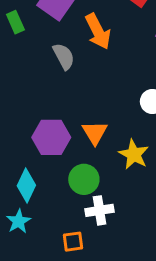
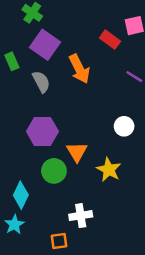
gray semicircle: (64, 56) -> (41, 82), moved
purple hexagon: (51, 137) -> (42, 131), moved
green circle: (84, 179) -> (54, 171), moved

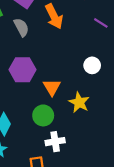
green circle: (54, 171) -> (43, 115), moved

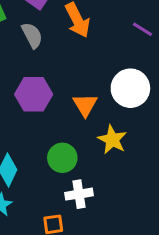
white circle: (92, 65) -> (130, 88), size x1.6
orange triangle: (52, 87) -> (85, 105), moved

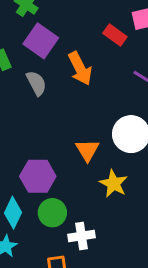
purple hexagon: (34, 94) -> (38, 176), moved
green circle: (62, 158) -> (52, 213), moved

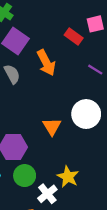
yellow star: (114, 184) -> (68, 177), moved
white cross: (81, 236) -> (47, 194), turned -30

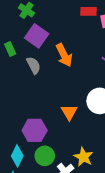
red rectangle: (74, 36) -> (89, 11), moved, turned -35

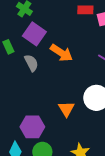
orange arrow: (64, 55) -> (61, 53), turned -30

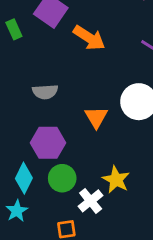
gray semicircle: (31, 63) -> (45, 92), moved, turned 114

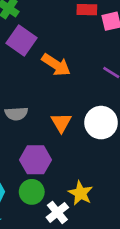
orange triangle: (96, 117) -> (61, 123), moved
purple hexagon: (48, 143) -> (36, 160), moved

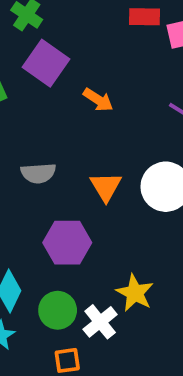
orange arrow: (56, 65) -> (98, 100), size x0.7
green circle: (32, 192) -> (58, 310), moved

